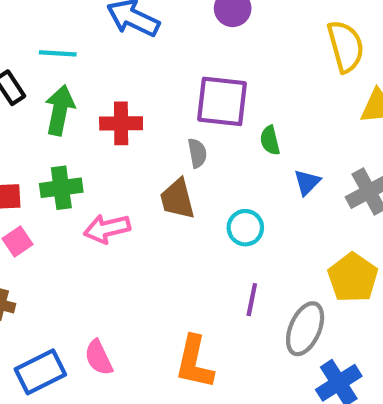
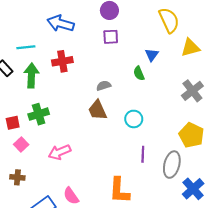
purple square: (222, 101) -> (111, 37), moved, size x0.6
red cross: (121, 123) -> (62, 61), moved
gray semicircle: (197, 153) -> (104, 86), turned -88
blue triangle: (307, 182) -> (152, 55), moved
pink arrow: (107, 229) -> (59, 152), moved

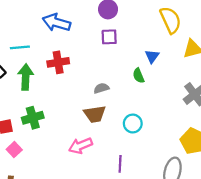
brown trapezoid: (97, 110) -> (95, 114), turned -75
pink arrow: (59, 152) -> (80, 146), moved
purple line: (143, 154) -> (120, 164), moved

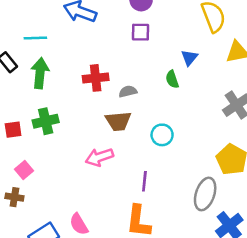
red cross: (58, 62) -> (96, 78), moved
pink square: (14, 150) -> (24, 170), moved

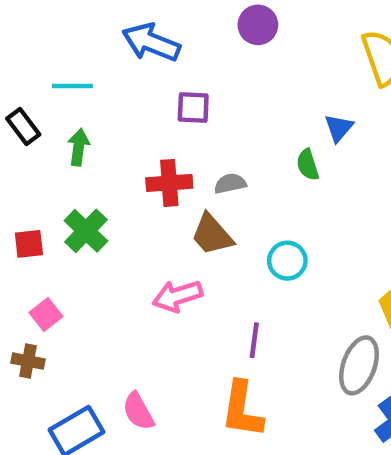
purple square: (141, 32) -> (193, 107), moved
green arrow: (40, 73) -> (79, 147), size x0.7
red cross: (96, 78) -> (169, 183), moved
green cross: (46, 121) -> (86, 231), turned -35
brown trapezoid: (118, 121) -> (212, 235), turned 52

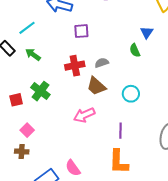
cyan line: (72, 86) -> (27, 28), turned -30
green arrow: (79, 147) -> (33, 54), turned -56

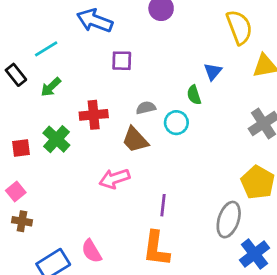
green arrow: (33, 54) -> (51, 87), turned -84
red cross: (75, 66) -> (94, 115), moved
cyan circle: (131, 94) -> (176, 123), moved
pink square: (27, 130) -> (16, 191), moved

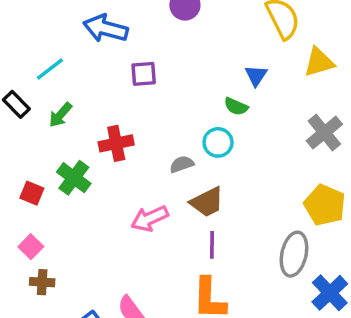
green semicircle: (194, 95) -> (236, 107), turned -42
gray semicircle: (146, 108) -> (182, 164), moved
brown trapezoid: (135, 140) -> (207, 202), moved, turned -68
red square: (21, 148) -> (32, 193), turned 36

